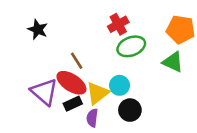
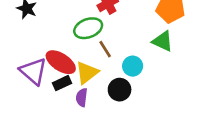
green ellipse: (131, 46) -> (88, 28), moved
brown line: (77, 61) -> (105, 49), moved
cyan circle: (120, 85) -> (133, 66), moved

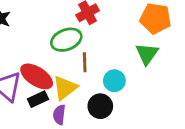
green triangle: (163, 41) -> (147, 54), turned 40
brown line: (105, 49) -> (85, 62), turned 30

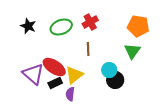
green ellipse: (66, 40) -> (61, 27), moved
brown line: (85, 62) -> (88, 49), moved
black circle: (100, 106) -> (115, 80), moved

